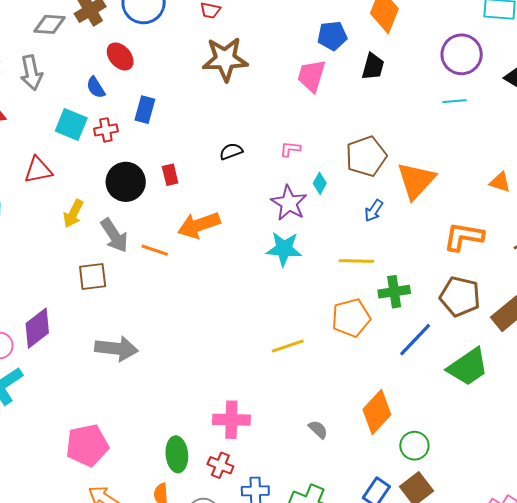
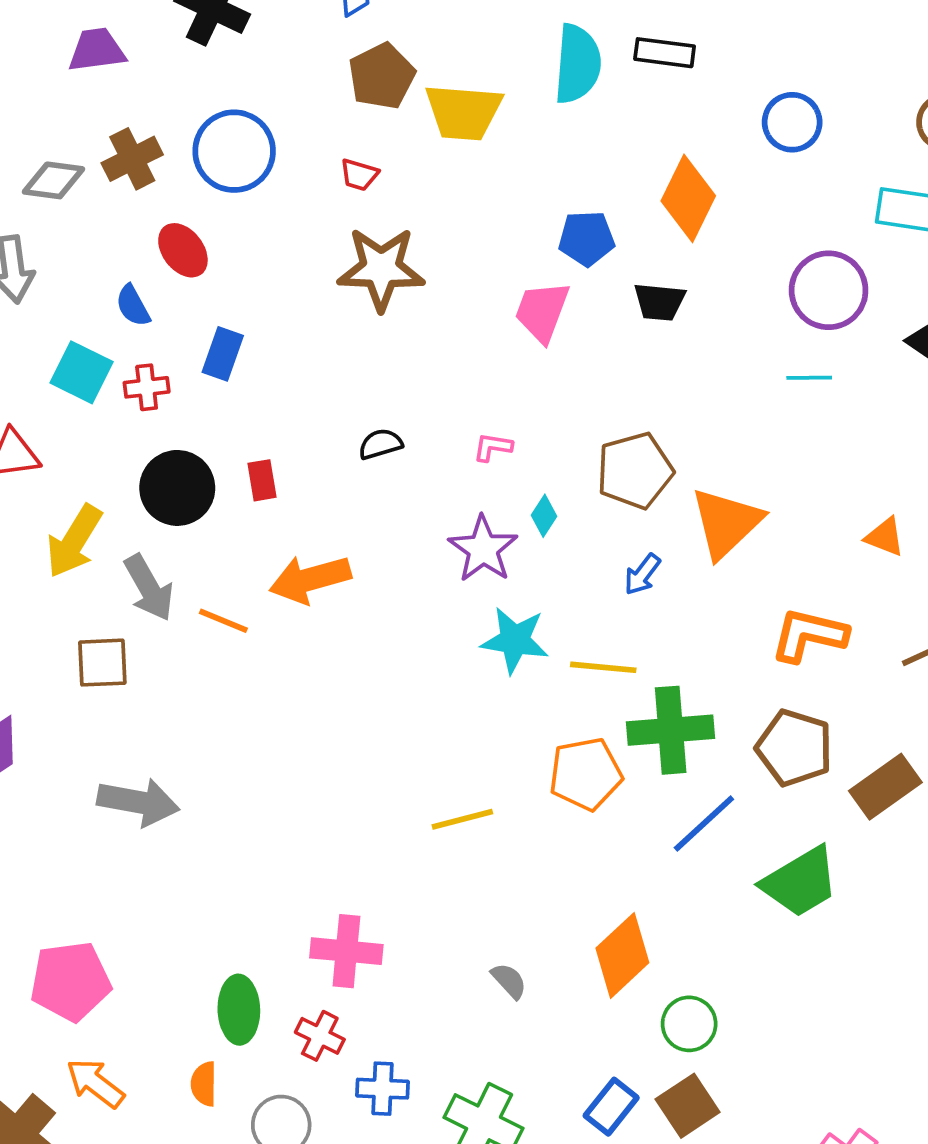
black trapezoid: (373, 67) -> (660, 302), turned 76
yellow arrow: (73, 214) -> (74, 541), size x1.4
cyan star: (284, 249) -> (515, 640), moved
green cross: (394, 292) -> (671, 730), size x1.4

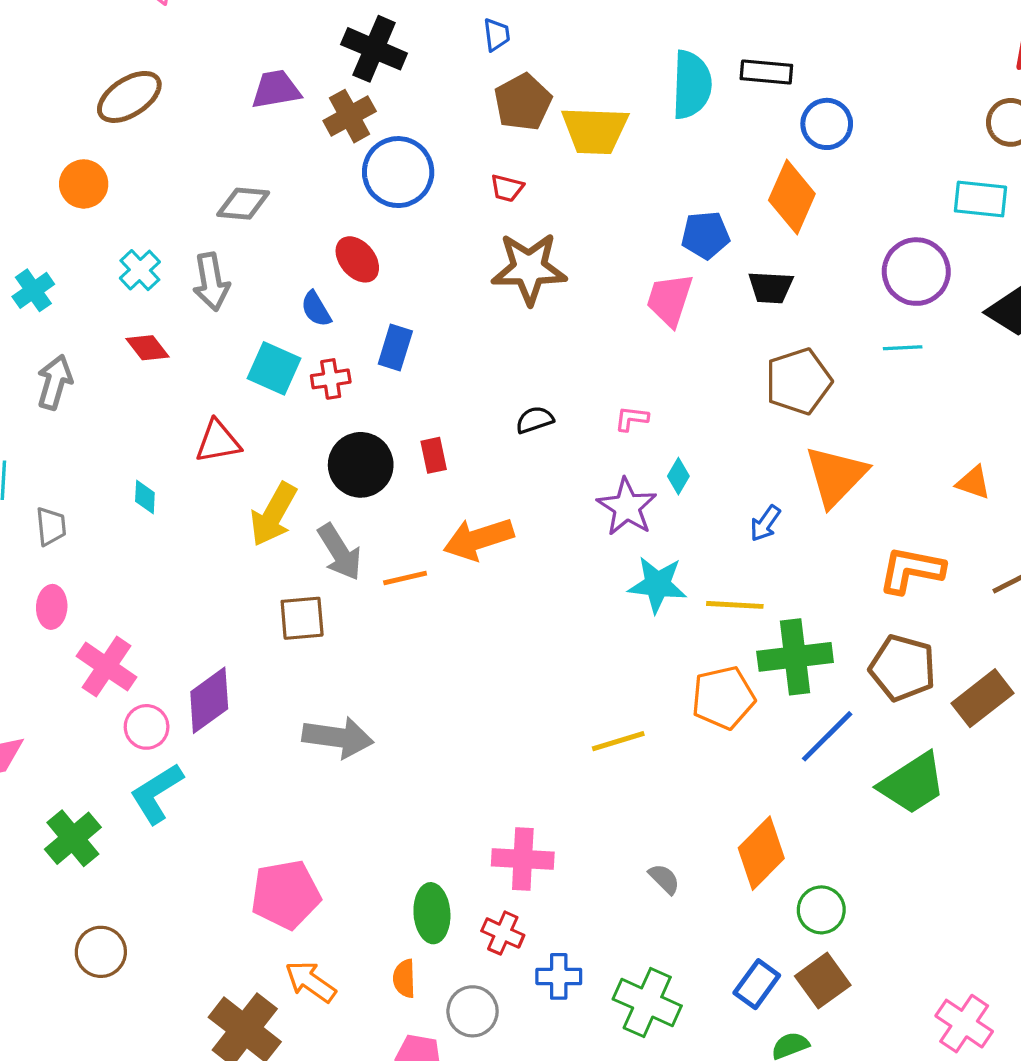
blue circle: (792, 122) -> (827, 124), moved
brown cross: (132, 159) -> (350, 116), moved
brown pentagon: (635, 471) -> (798, 381), moved
orange line: (223, 621) -> (405, 578), turned -33

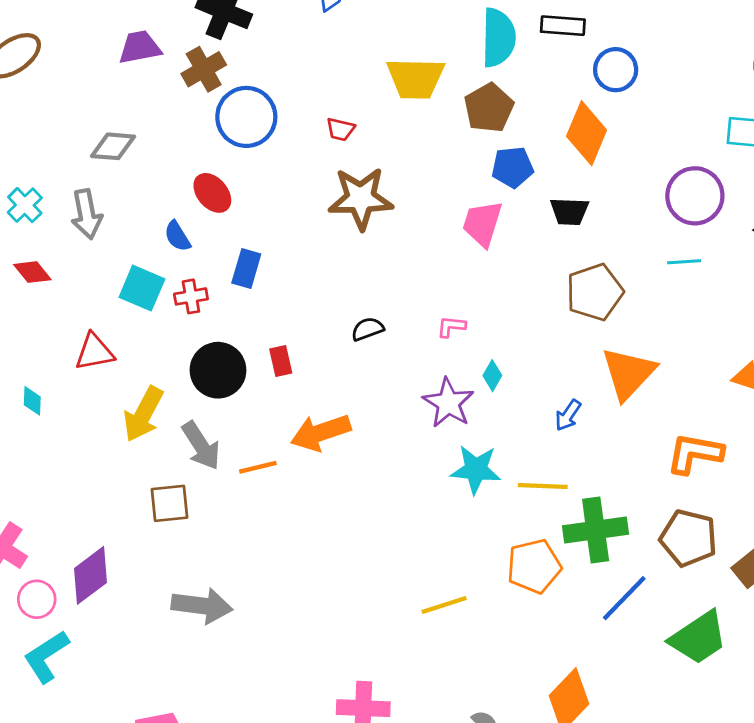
brown pentagon: (523, 102) -> (489, 108), moved

